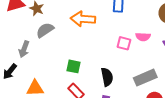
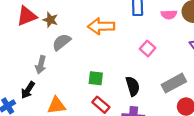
pink semicircle: (143, 37) -> (169, 15), moved
pink square: (124, 43) -> (148, 48), turned 32

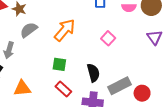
orange arrow: (101, 26) -> (65, 30), moved, turned 130
gray rectangle: (174, 83) -> (120, 86), moved

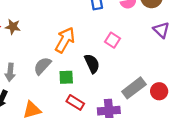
gray semicircle: (29, 30) -> (42, 66), moved
black semicircle: (93, 73) -> (92, 64), moved

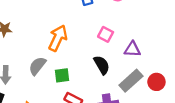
purple triangle: (161, 30) -> (132, 49), moved, turned -36
black semicircle: (92, 64) -> (102, 65), moved

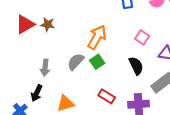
green square: (62, 75) -> (97, 62), moved, turned -32

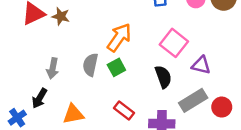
pink square: (142, 37) -> (174, 43), size x1.5
gray semicircle: (76, 62) -> (90, 65), turned -36

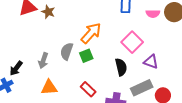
gray arrow: (53, 68) -> (43, 61), moved
black arrow: (39, 98) -> (16, 68), moved

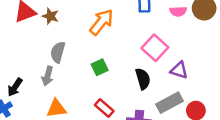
orange arrow: (91, 33) -> (101, 22), moved
gray semicircle: (67, 51) -> (58, 52), moved

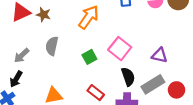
pink square: (155, 48) -> (120, 49), moved
gray arrow: (48, 76) -> (22, 55), moved, turned 35
black semicircle: (143, 79) -> (128, 77), moved

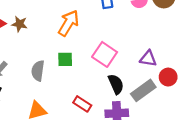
gray semicircle: (52, 46) -> (38, 71), moved
green square: (89, 57) -> (65, 59), moved, turned 32
red circle: (177, 90) -> (168, 77), moved

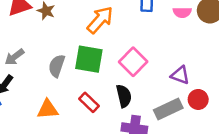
green square: (65, 59) -> (89, 59), size x1.6
black semicircle: (116, 84) -> (124, 96), moved
red rectangle: (82, 104) -> (89, 102), moved

